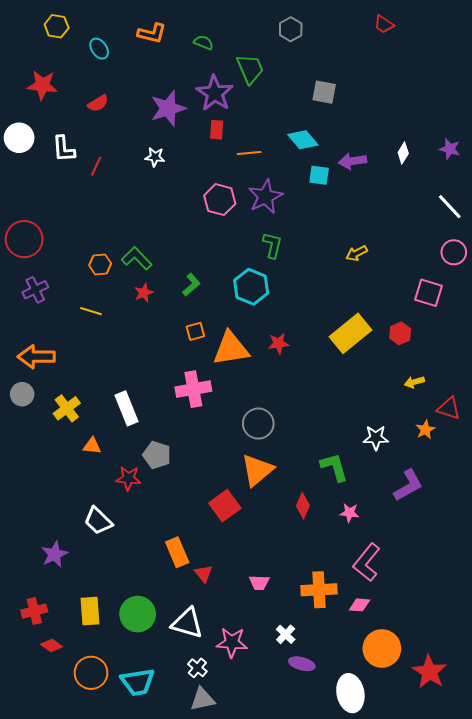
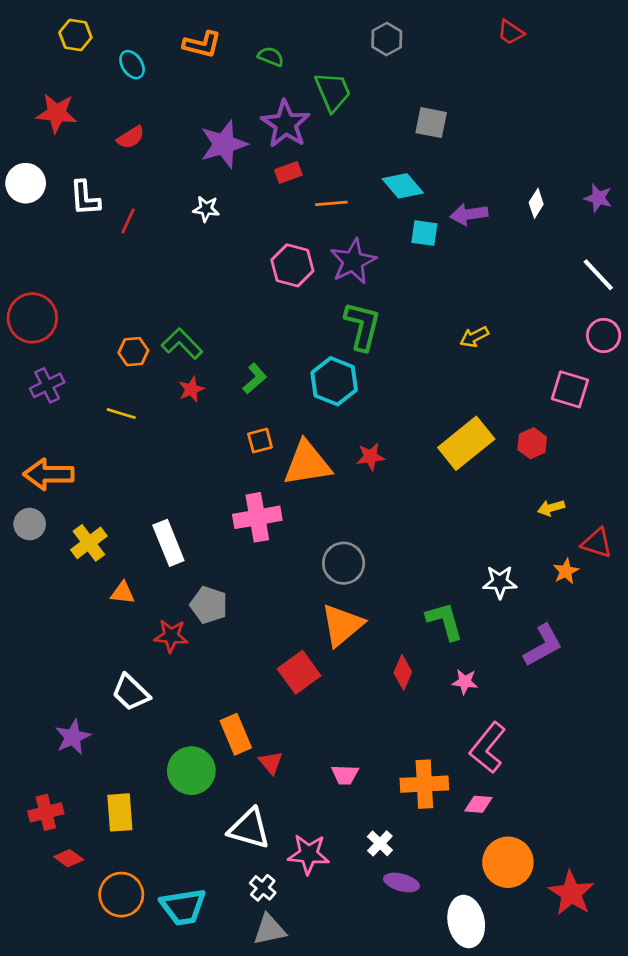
red rectangle: (217, 130) -> (288, 172), turned 66
green L-shape: (272, 245) -> (362, 326), size x1.4
green circle: (138, 614) -> (191, 771), moved

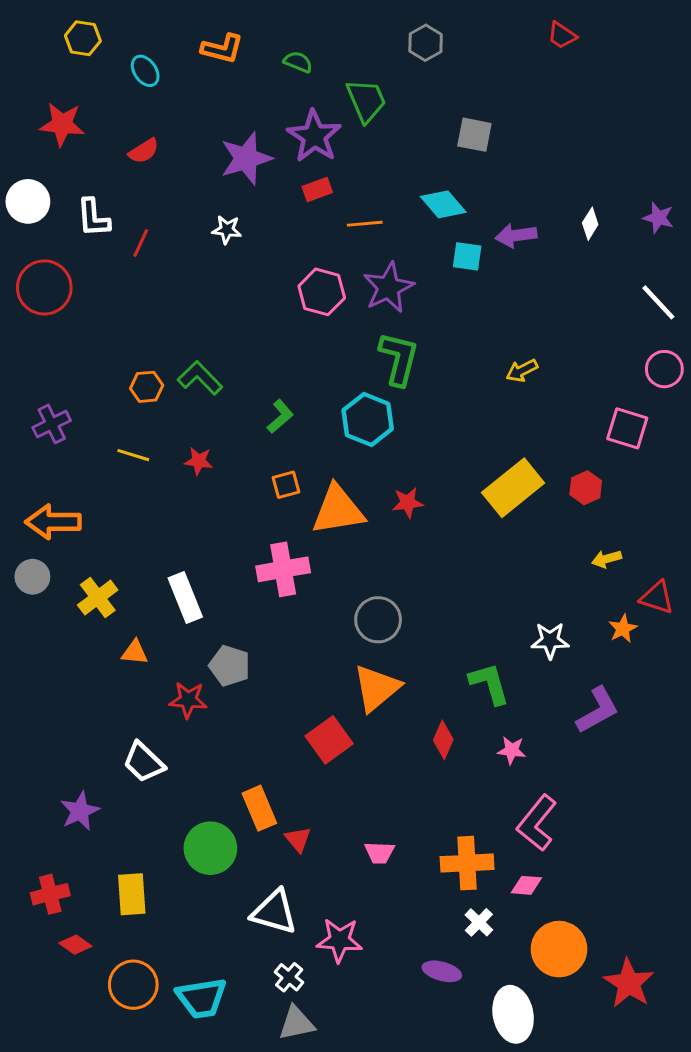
red circle: (32, 318) -> (44, 287), moved
red star: (191, 389) -> (199, 461), moved, turned 30
white cross: (380, 843) -> (479, 922), moved

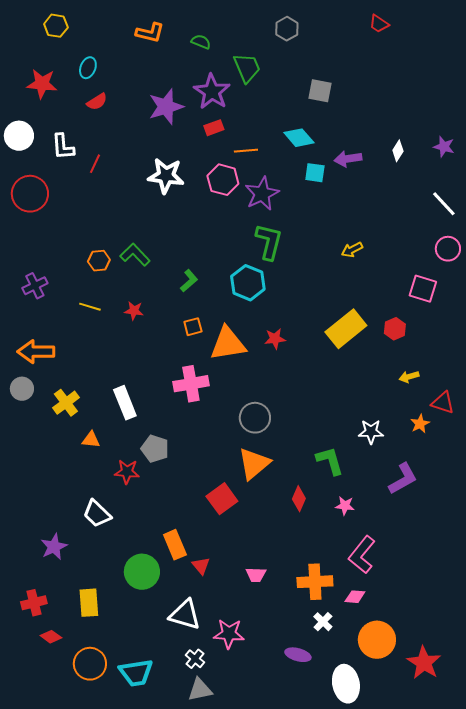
cyan ellipse: (145, 71) -> (88, 68), moved, turned 55
white star: (227, 230) -> (166, 176), moved, size x1.8
pink hexagon: (322, 292) -> (223, 180), moved

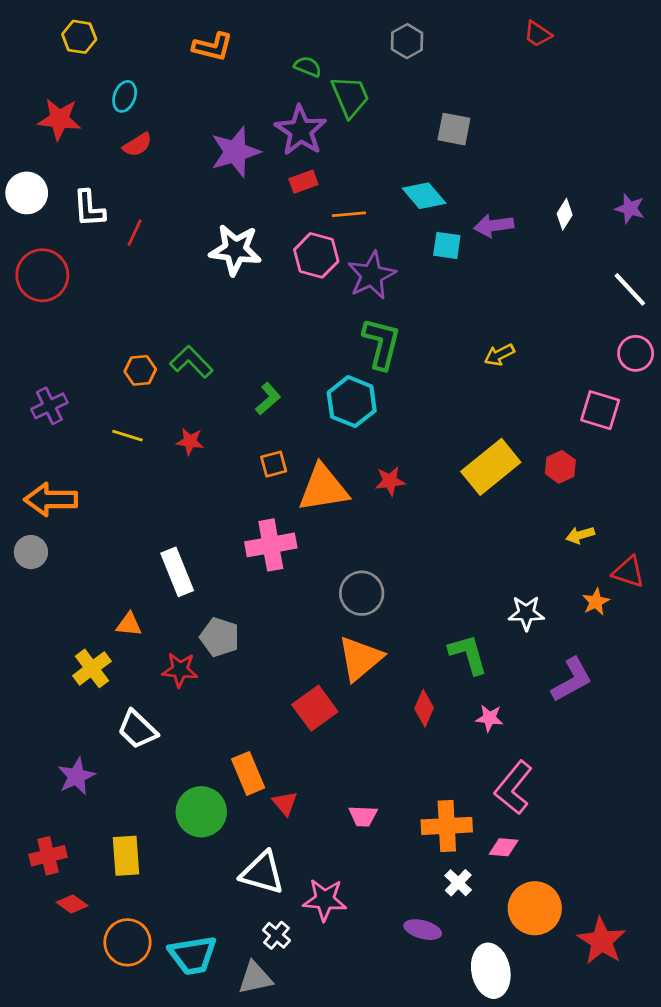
green semicircle: (201, 42) -> (308, 67), moved
yellow cross: (66, 403) -> (92, 668), moved
gray triangle: (200, 690) -> (255, 978), moved

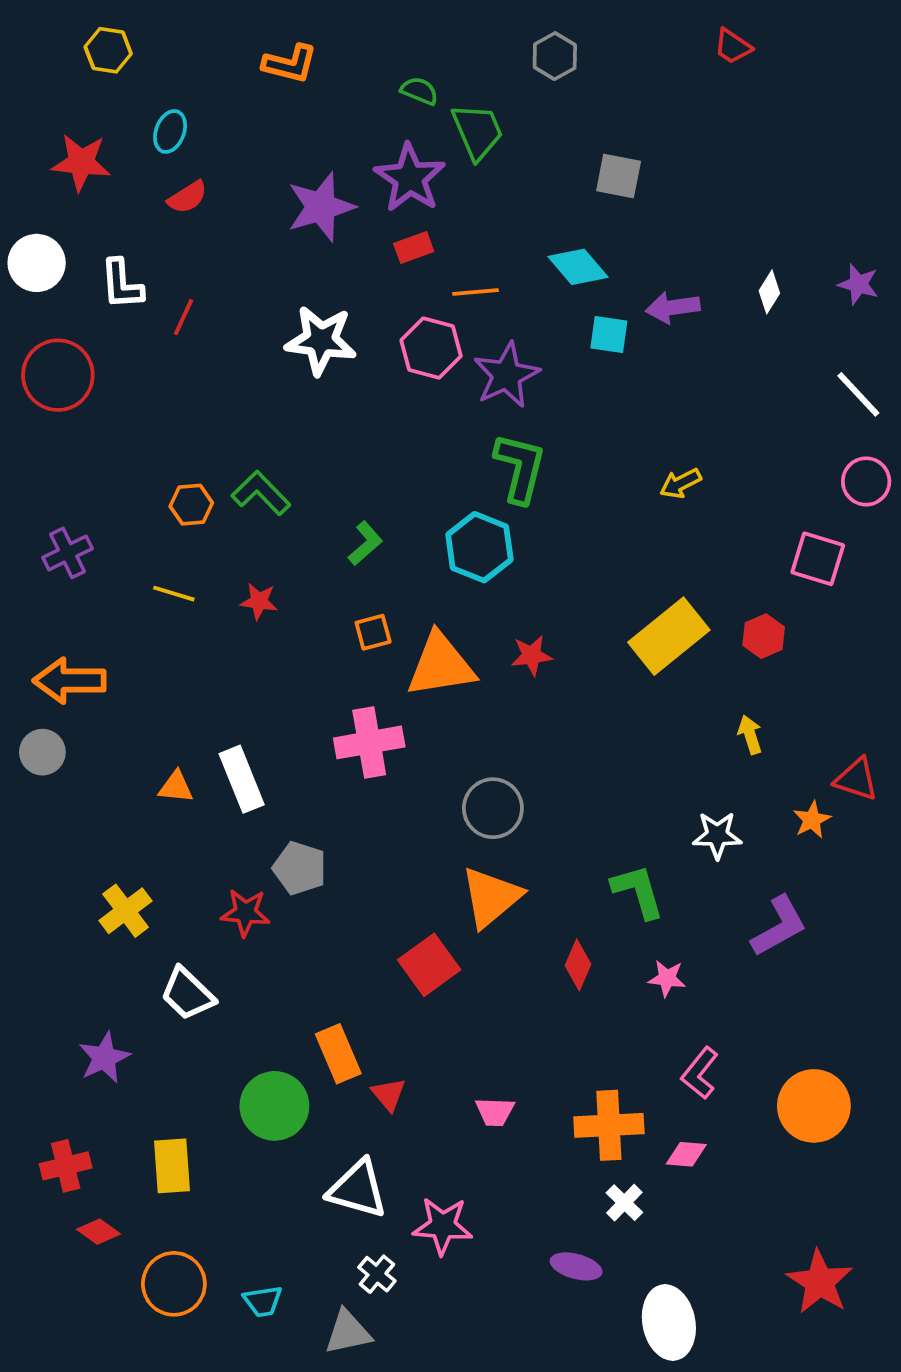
yellow arrow: (580, 535) -> (750, 735), moved, turned 88
orange triangle: (129, 624) -> (176, 787), moved
pink L-shape: (514, 788) -> (700, 1073), size x0.7
orange circle: (535, 908) -> (814, 1106), moved
cyan trapezoid: (193, 955) -> (263, 1301), size x0.6

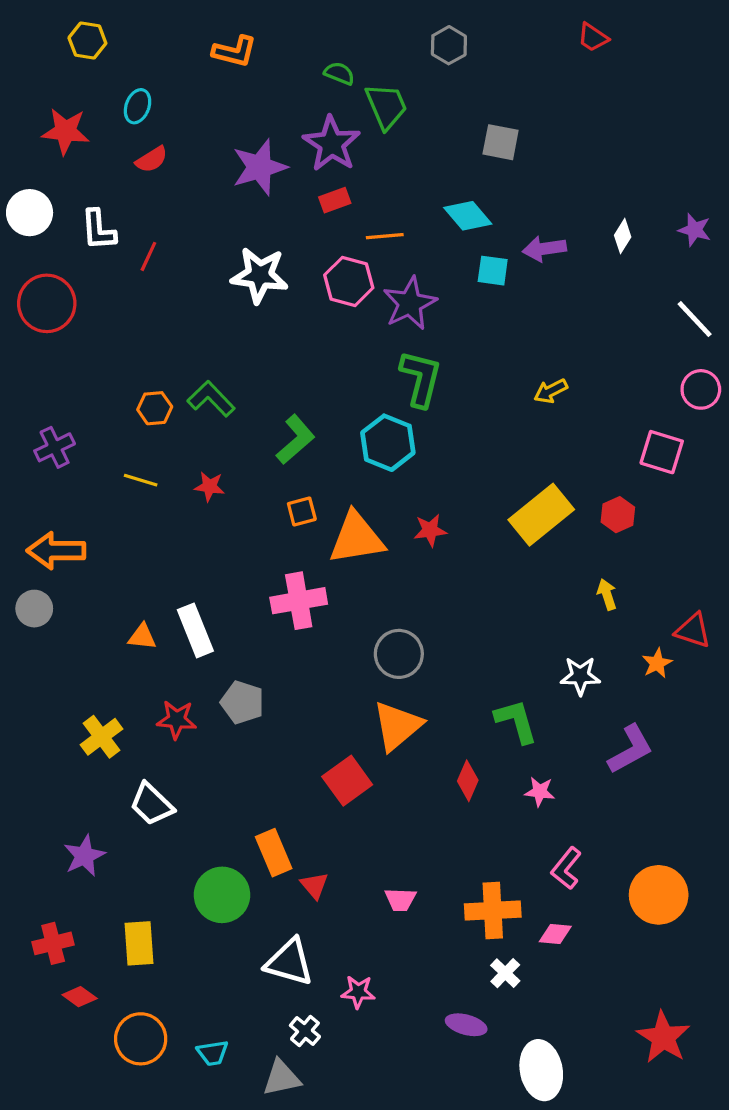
green L-shape: (365, 543) -> (296, 440), size x1.4
red star: (245, 913) -> (177, 720), moved
pink star: (443, 1226) -> (358, 992), size x0.7

